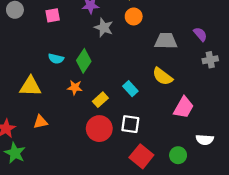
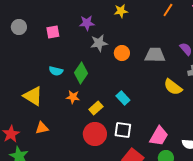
orange circle: (134, 16) -> (122, 53), moved
gray star: (104, 28) -> (99, 43), turned -30
yellow semicircle: (163, 76) -> (173, 87), moved
yellow triangle: (30, 86) -> (33, 96), turned 30
pink trapezoid: (184, 107) -> (159, 136), moved

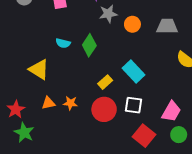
orange star: (73, 97) -> (70, 103), moved
cyan rectangle: (123, 98) -> (133, 72), size x1.5

